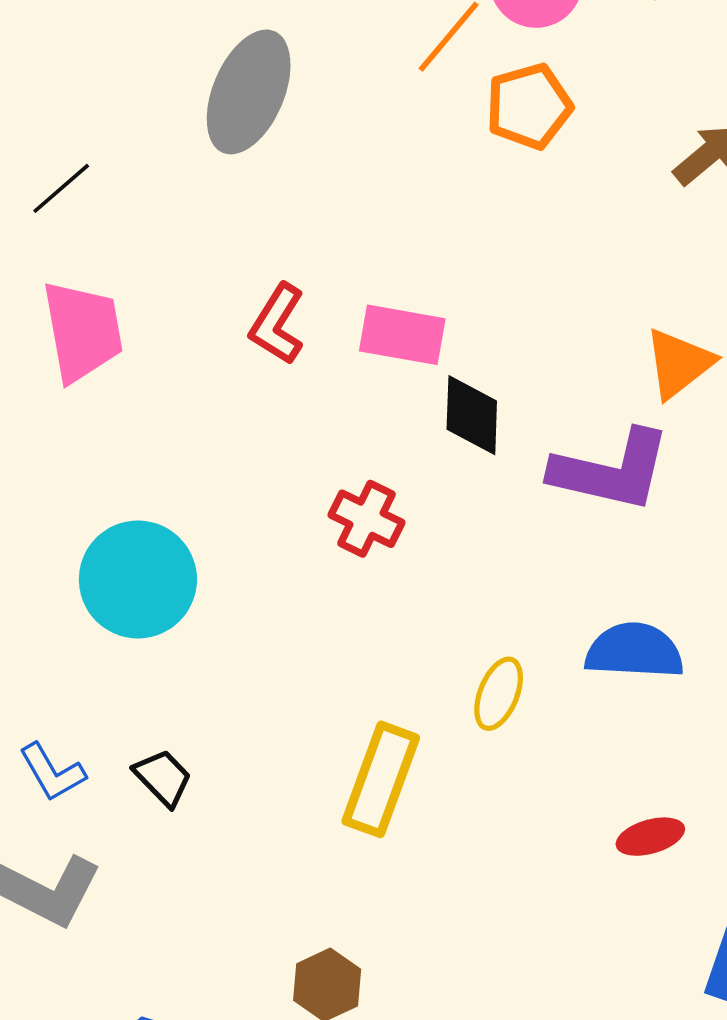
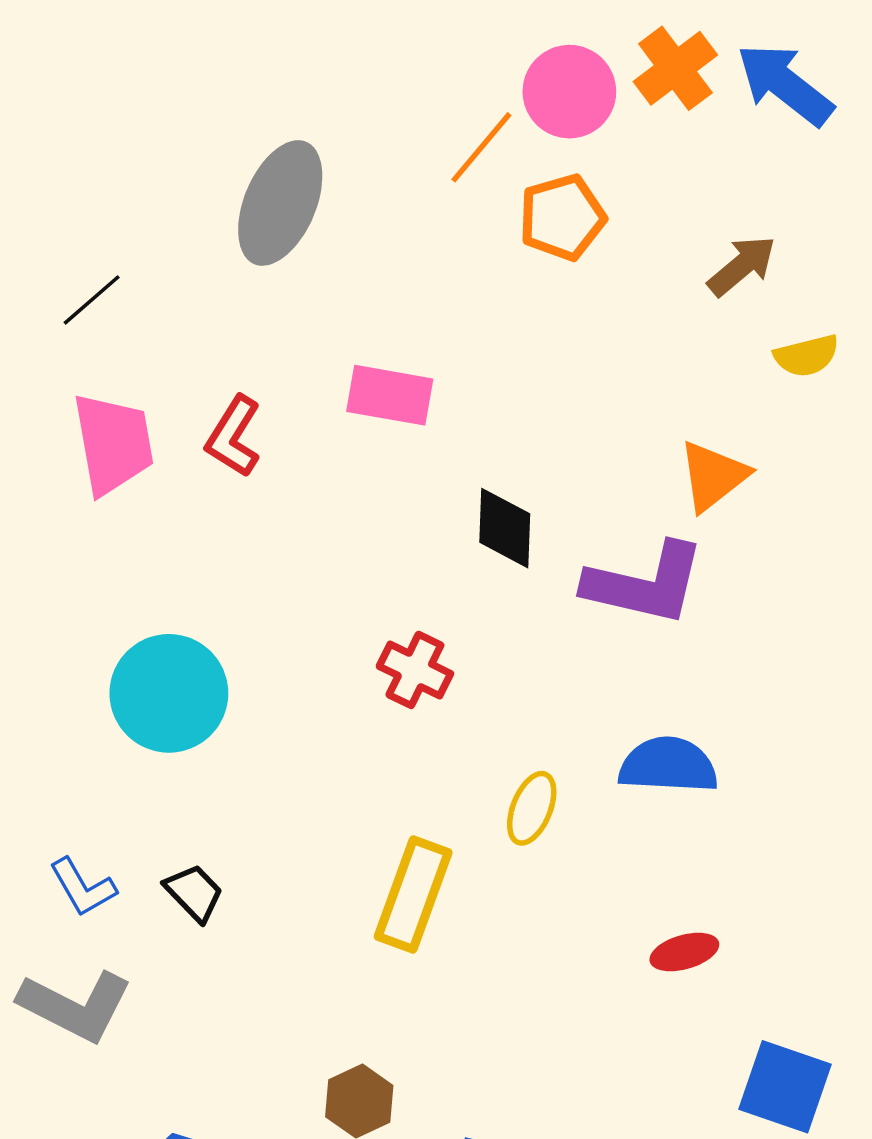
red L-shape: (277, 324) -> (234, 436), moved
pink rectangle: (402, 335) -> (390, 395), moved
red cross: (366, 519) -> (415, 670), moved

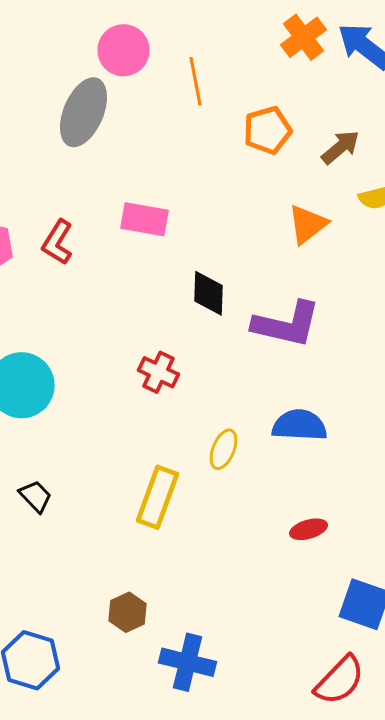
pink circle: (569, 92) -> (124, 50), moved
orange line: (481, 147) -> (196, 81), turned -51
orange pentagon: (562, 217) -> (268, 130), moved
orange triangle: (713, 476) -> (308, 224), moved

